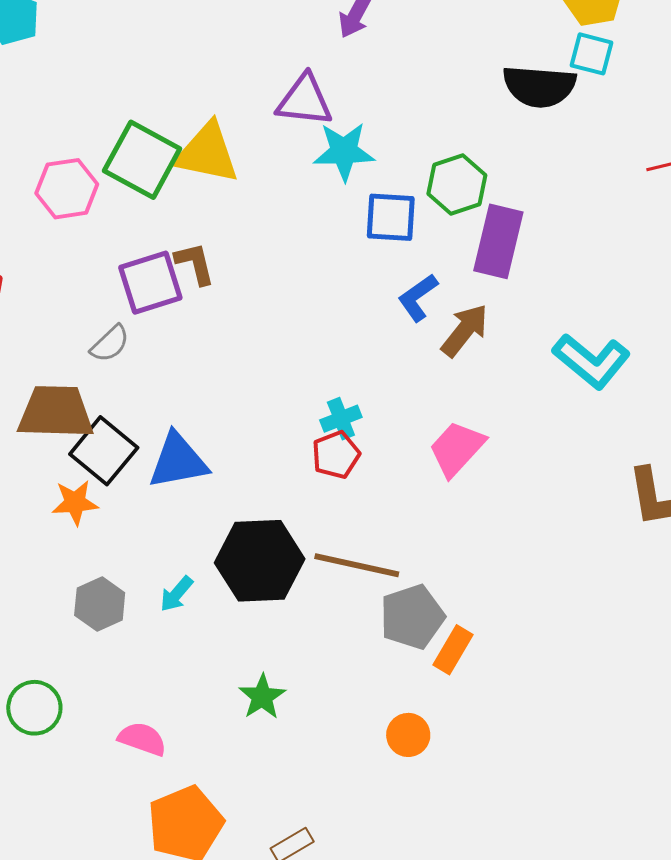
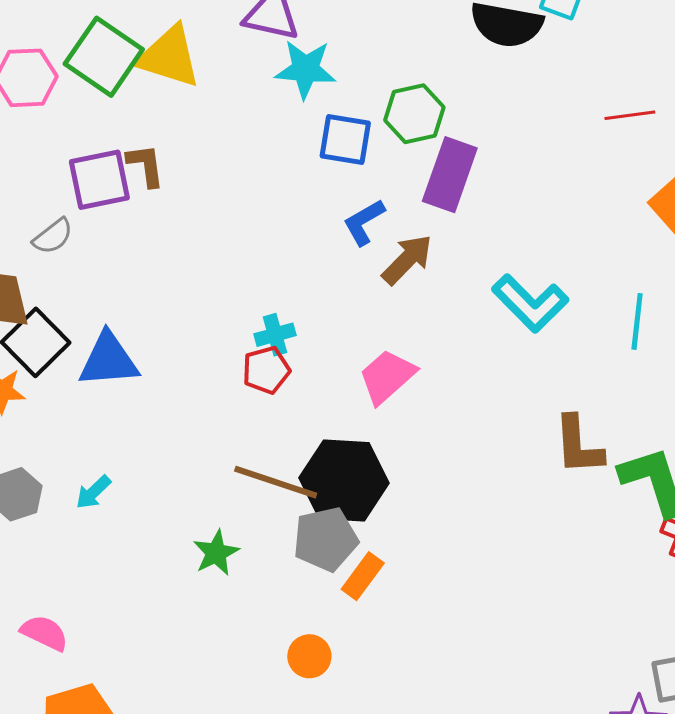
black hexagon: (260, 561) -> (344, 480), moved
green star: (262, 697) -> (216, 553), moved

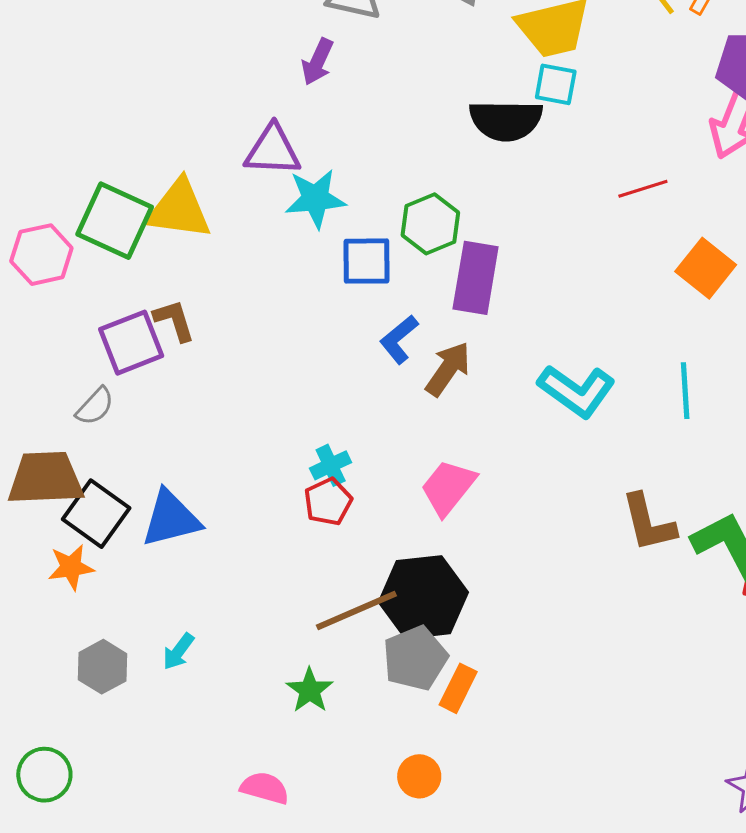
brown line: (276, 482) -> (356, 611), turned -32
pink semicircle: (44, 633) -> (265, 788), moved

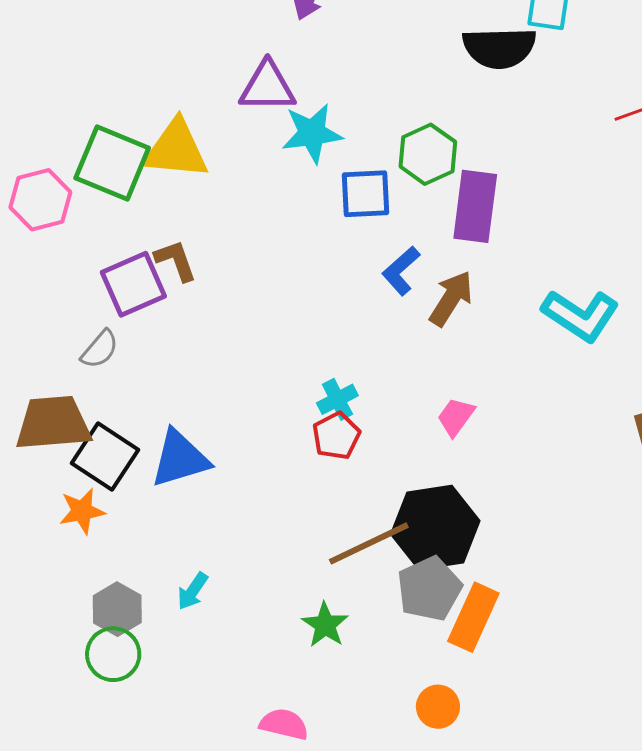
pink trapezoid: (448, 487) -> (456, 417), size x0.7
orange rectangle: (458, 688) -> (473, 617), size x1.4
green circle: (44, 775) -> (113, 654), moved

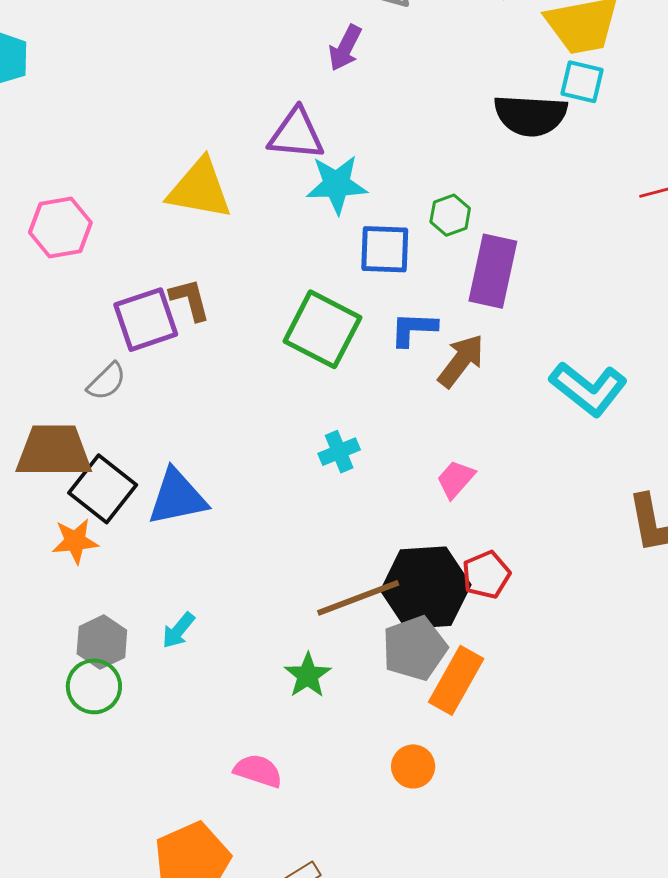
green hexagon: (428, 154) -> (450, 215), size x0.7
green square: (112, 163) -> (322, 329), moved
blue L-shape: (401, 271) -> (413, 329), turned 39
red pentagon: (336, 436) -> (486, 575), moved

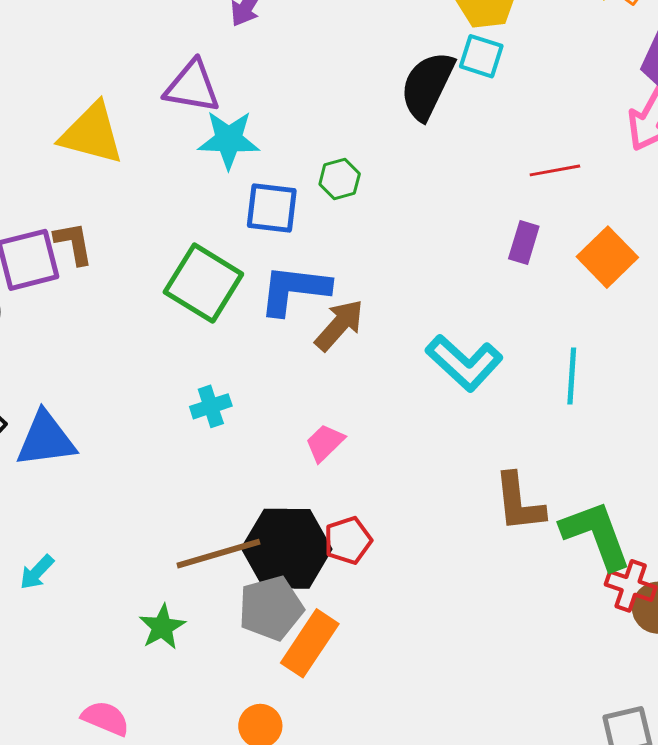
black semicircle: (531, 115) -> (427, 86), turned 108
purple rectangle: (493, 271) -> (524, 243), moved, size x0.6
blue L-shape: (413, 329) -> (294, 290), size x1.5

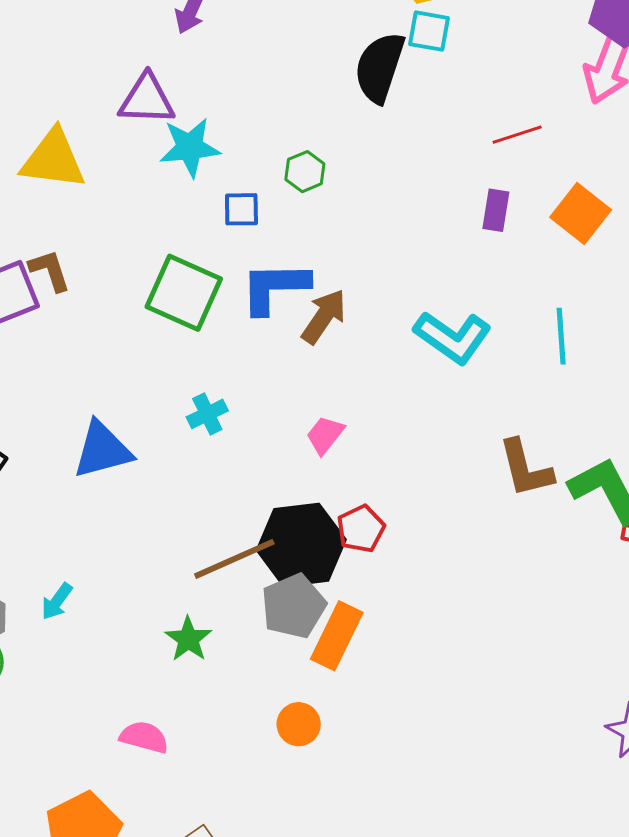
blue square: (272, 208) -> (241, 209), size x0.7
blue triangle: (46, 439) -> (102, 450), moved

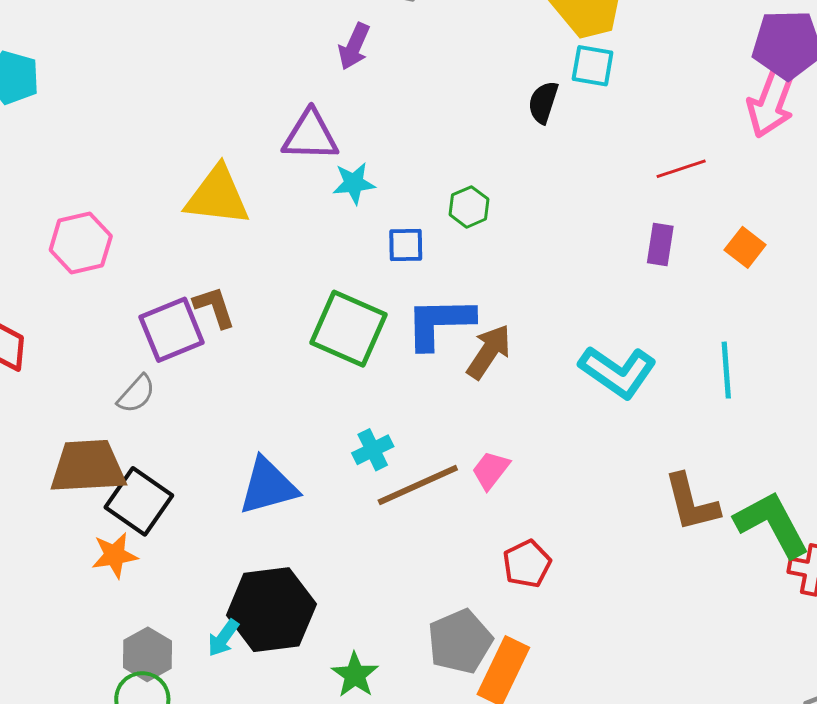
black semicircle: (380, 67) -> (543, 102), size x0.6
cyan star: (190, 147) -> (354, 183), size x0.7
orange square: (581, 213) -> (745, 247), size x0.7
black hexagon: (301, 545) -> (271, 610), moved
brown line: (234, 559) -> (418, 485), moved

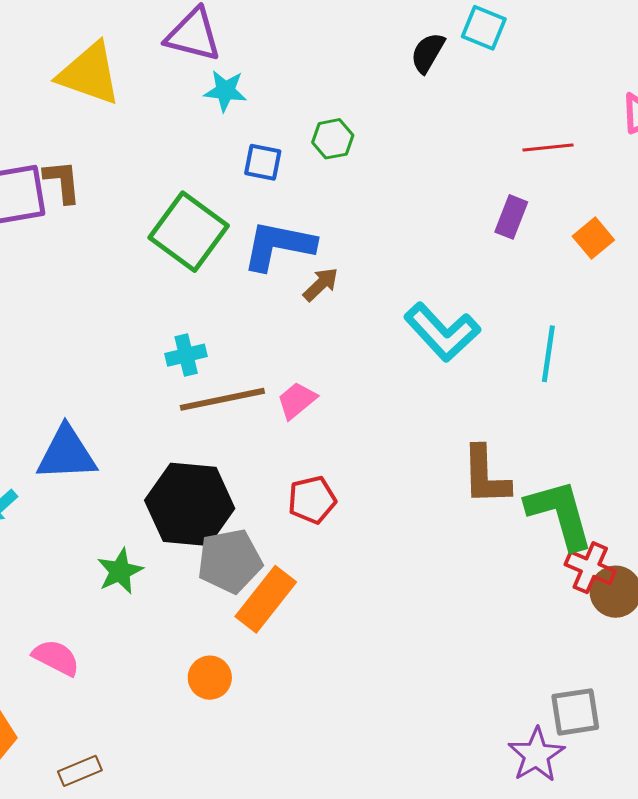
brown arrow: (489, 352) -> (321, 284), size x0.7
blue triangle: (268, 486) -> (67, 454), moved
black hexagon: (271, 610) -> (190, 504), moved

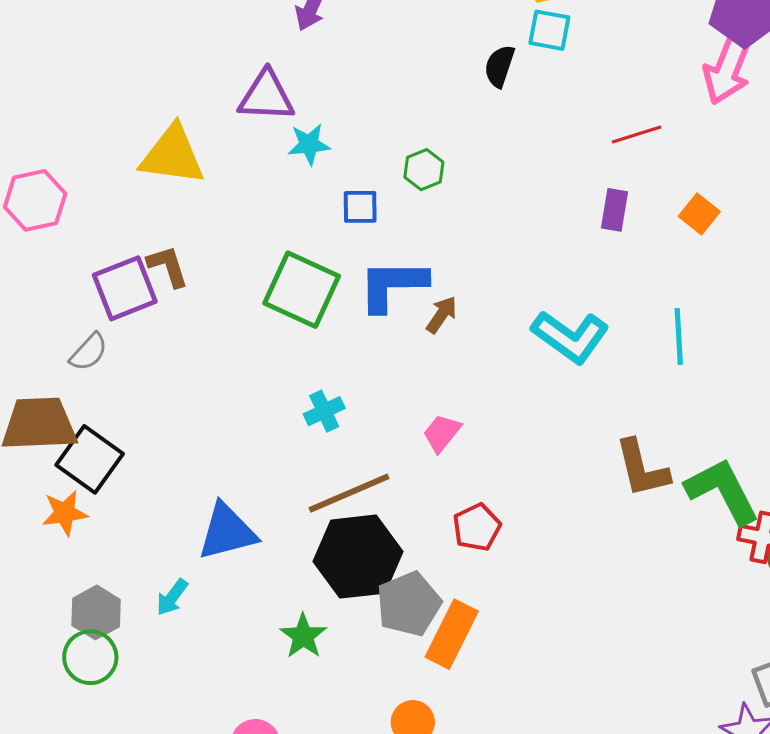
brown line: (222, 399) -> (349, 493), moved

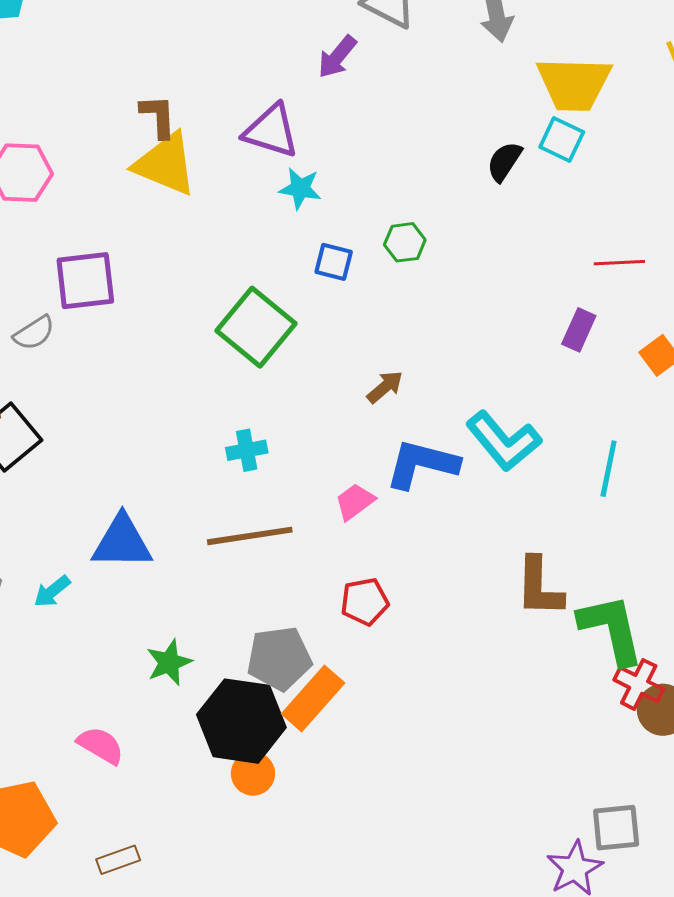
brown L-shape: (168, 266) -> (158, 116), moved
blue L-shape: (393, 285) -> (422, 464), moved
black hexagon: (358, 557) -> (241, 721), moved

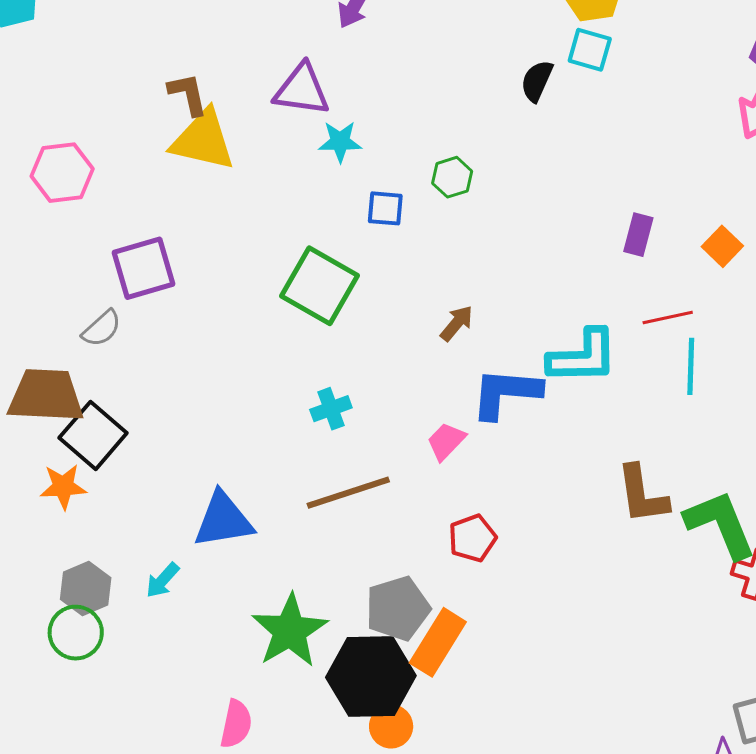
red line: (619, 263) -> (668, 317), moved
cyan L-shape: (504, 441) -> (583, 357), turned -42
green star: (169, 662) -> (290, 631), size x1.6
pink semicircle: (101, 745) -> (236, 724), turned 81

